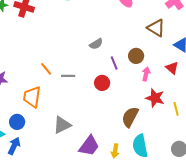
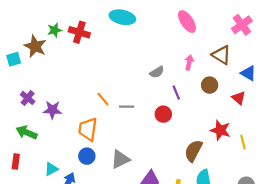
brown circle: (136, 56) -> (210, 85), moved
pink arrow: (146, 74) -> (189, 62), moved
blue circle: (17, 122) -> (87, 156), moved

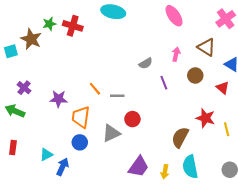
purple star: (52, 110) -> (58, 99), moved
red circle: (163, 114) -> (132, 119), moved
green arrow: (27, 132) -> (15, 111), moved
gray triangle: (120, 159) -> (111, 133), moved

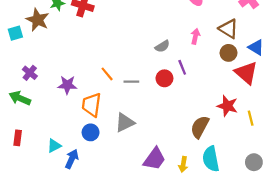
brown circle: (195, 75) -> (229, 53), moved
red triangle: (223, 88) -> (246, 73), size x1.6
red circle: (132, 119) -> (164, 78), moved

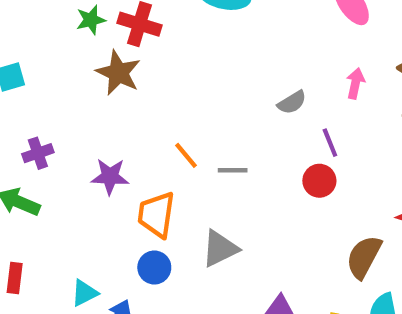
brown star: (38, 20) -> (118, 73), moved
purple cross: (30, 73) -> (38, 153), turned 32
red circle: (164, 78) -> (319, 181), moved

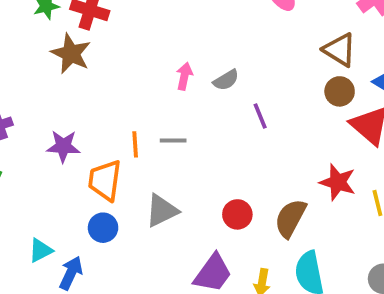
pink arrow: (355, 83) -> (184, 76), moved
orange line: (186, 155) -> (135, 144), moved, turned 36
red circle: (319, 181) -> (237, 214), moved

